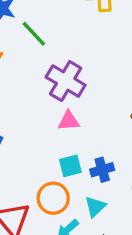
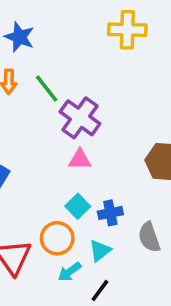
green line: (34, 34) -> (47, 89), moved
cyan square: (70, 166) -> (78, 206), turned -35

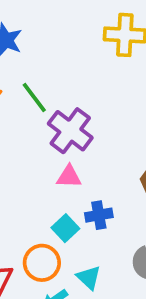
blue cross: (110, 213) -> (99, 215), moved
cyan triangle: (100, 251) -> (89, 278), turned -40

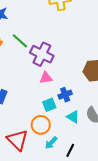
cyan square: (65, 228) -> (49, 105), turned 32
cyan triangle: (89, 278) -> (73, 117), moved

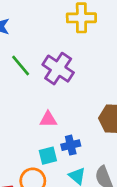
purple cross: (42, 54) -> (58, 69), moved

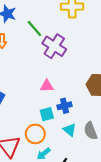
green line: (21, 65) -> (34, 28), moved

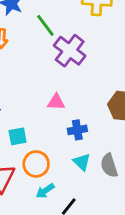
cyan square: (47, 114) -> (18, 136), moved

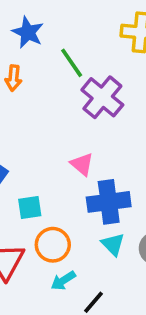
pink triangle: (56, 102) -> (82, 164), turned 36
blue cross: (77, 130) -> (109, 202), size x1.6

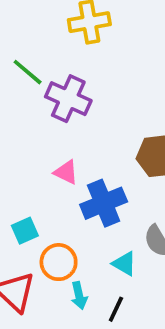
cyan triangle: (113, 244) -> (124, 264), moved
cyan arrow: (63, 281) -> (79, 296), turned -55

